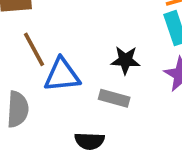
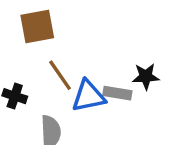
gray rectangle: (114, 98) -> (117, 93), moved

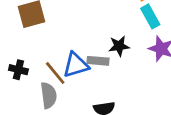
brown line: (60, 75) -> (55, 73), moved

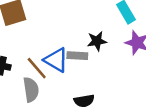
blue triangle: (76, 65) -> (56, 60), turned 48

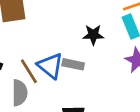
black star: (97, 41) -> (93, 35), moved

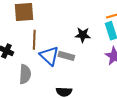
brown line: (29, 71) -> (34, 40), moved, turned 30

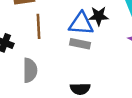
blue triangle: (49, 56) -> (81, 24), moved, turned -35

